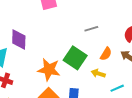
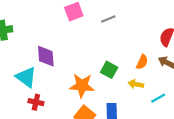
gray line: (91, 29) -> (108, 19), moved
green square: (75, 58) -> (109, 70), size x0.7

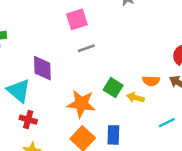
gray line: (108, 19) -> (86, 48), moved
orange semicircle: (142, 62) -> (151, 81), turned 64
yellow arrow: (136, 84) -> (135, 98), moved

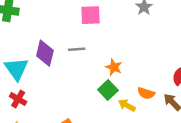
gray line: (86, 48) -> (77, 49), moved
orange star: (81, 104) -> (114, 67), moved, size x0.6

